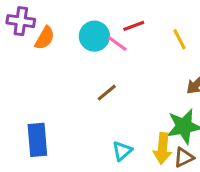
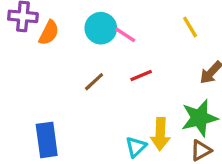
red line: (134, 26) -> (141, 75), moved
brown line: (107, 93) -> (94, 82), moved
yellow arrow: (163, 148) -> (160, 134), moved

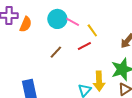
yellow line: (190, 27) -> (92, 30), moved

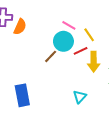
cyan circle: (57, 19) -> (63, 41), moved
yellow arrow: (99, 81) -> (94, 62), moved

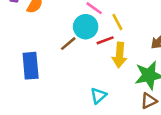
blue rectangle: (22, 95) -> (31, 66), moved

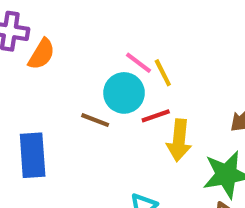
yellow line: (117, 22) -> (163, 73), moved
brown line: (68, 44) -> (95, 120), turned 60

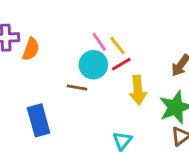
pink line: (139, 63) -> (99, 42), turned 30
red line: (156, 116) -> (121, 64), moved

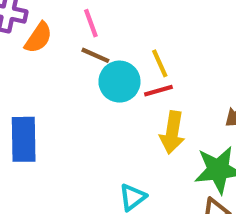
pink line: (99, 42) -> (91, 23), moved
brown line: (77, 87) -> (95, 55), moved

